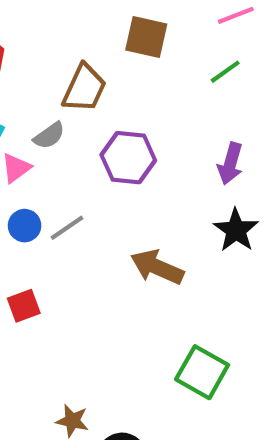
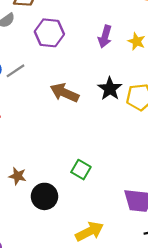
black star: (236, 230) -> (110, 89), moved
green square: (202, 372) -> (81, 170), moved, size x0.7

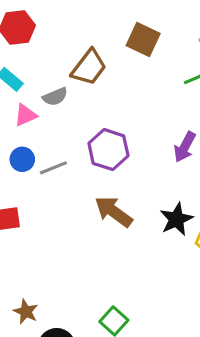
purple hexagon: (49, 33) -> (108, 150), moved

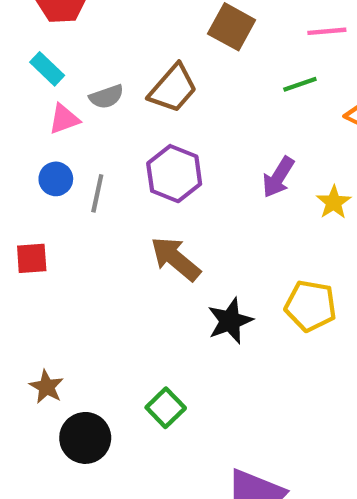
brown trapezoid: (89, 67) -> (173, 88), moved
gray line: (53, 168) -> (97, 193), turned -60
black star: (176, 219) -> (230, 321), moved

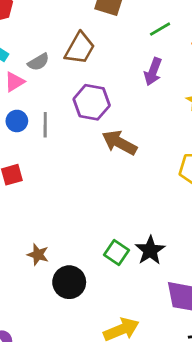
purple arrow: (278, 177) -> (153, 72), moved
brown arrow: (175, 259) -> (119, 143), moved
black star: (230, 321) -> (150, 250), moved

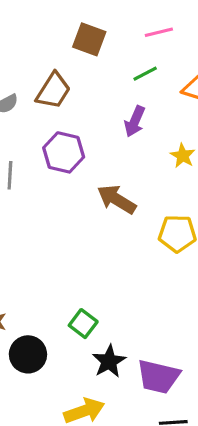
brown arrow: (119, 143) -> (117, 199), moved
black star: (150, 250) -> (109, 361), moved

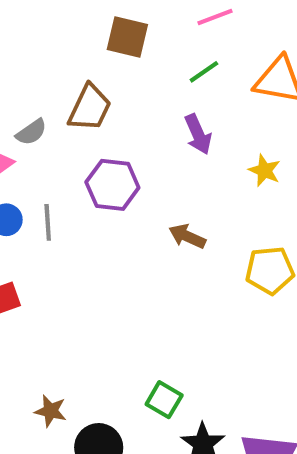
purple arrow: (135, 121) -> (198, 134), turned -40
brown arrow: (117, 199) -> (187, 236), size x0.7

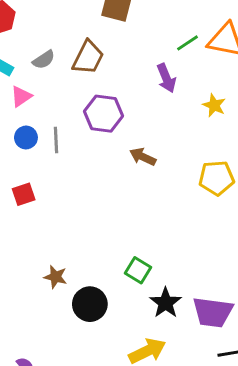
green line: (204, 72) -> (188, 43), moved
gray semicircle: (31, 132) -> (44, 60), moved
brown arrow: (187, 236) -> (143, 157), moved

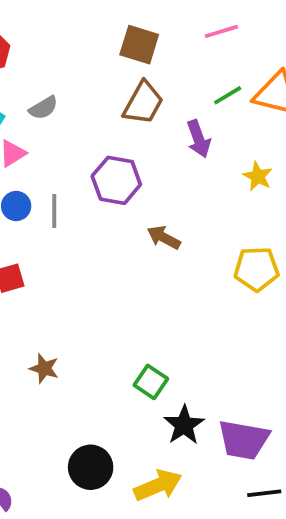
brown trapezoid: (88, 57) -> (143, 103), moved
brown star: (55, 277) -> (44, 368), moved
black circle: (90, 304) -> (91, 467), moved

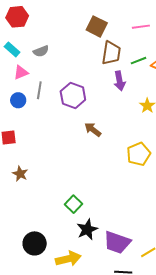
brown trapezoid: (143, 103) -> (111, 53), moved, turned -30
gray line: (54, 211) -> (39, 90), moved
yellow pentagon: (256, 269) -> (139, 154), turned -30
brown star: (44, 368) -> (20, 174), moved

